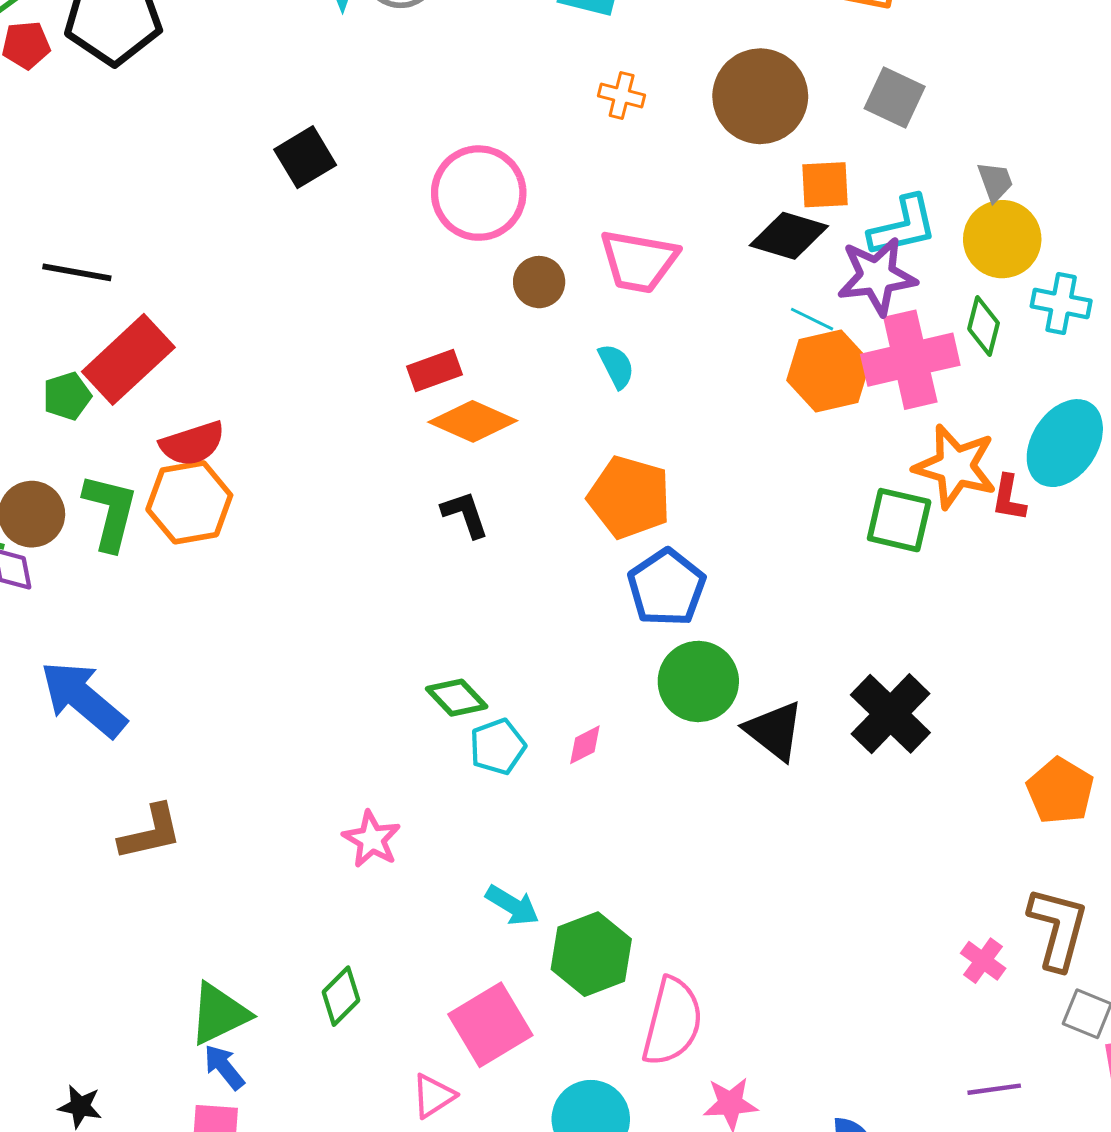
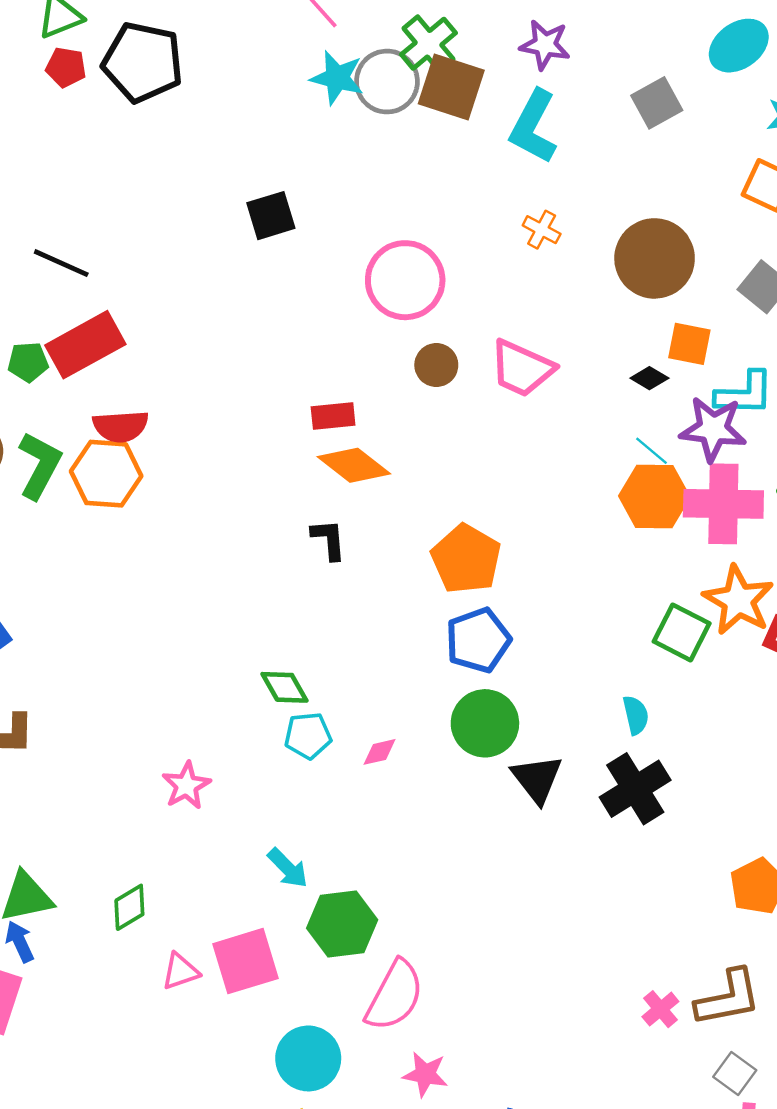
black diamond: (789, 236) -> (649, 378), size x0.6
cyan semicircle: (616, 366) -> (636, 715), moved
brown L-shape: (1058, 928) -> (728, 998), turned 50
pink triangle: (433, 1096) -> (180, 971), moved

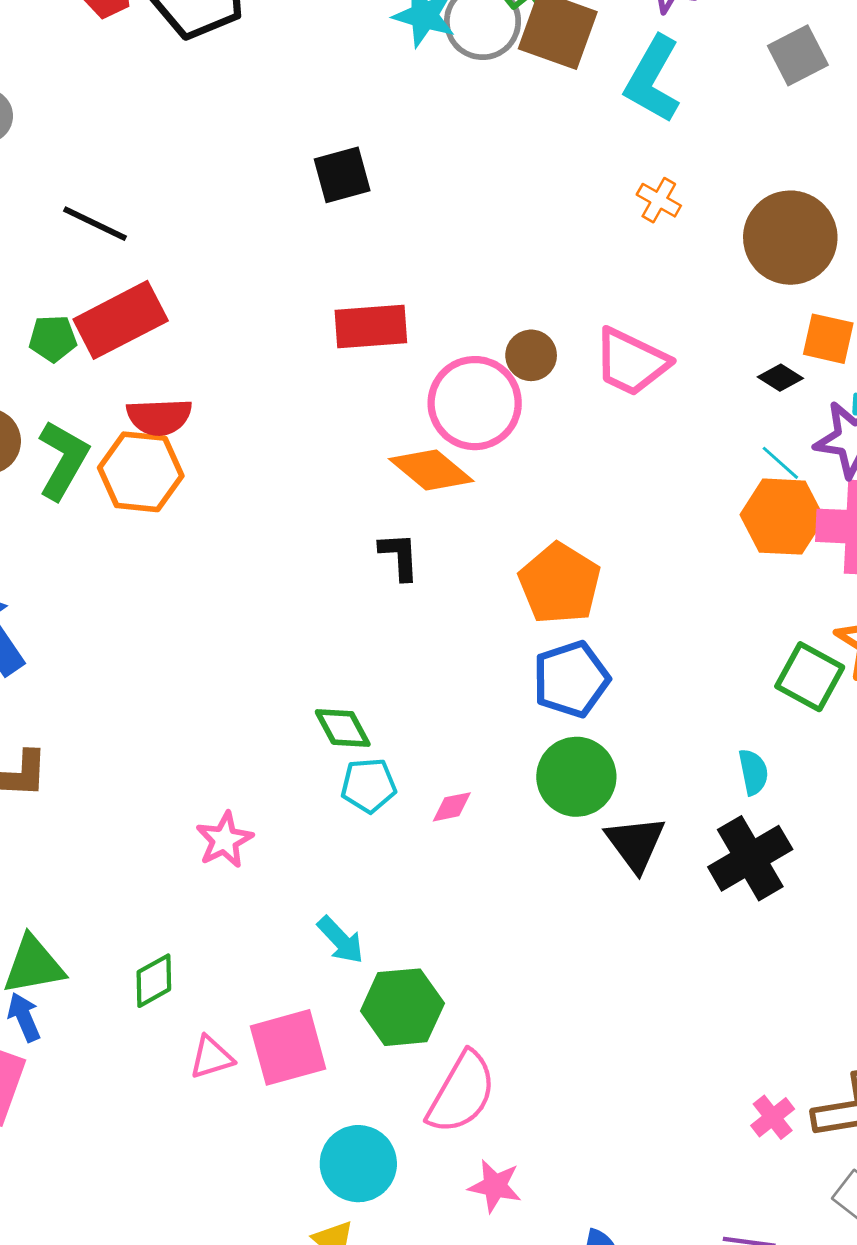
pink circle: (405, 280) -> (475, 403), moved
red rectangle: (333, 416) -> (371, 327), moved, size x1.4

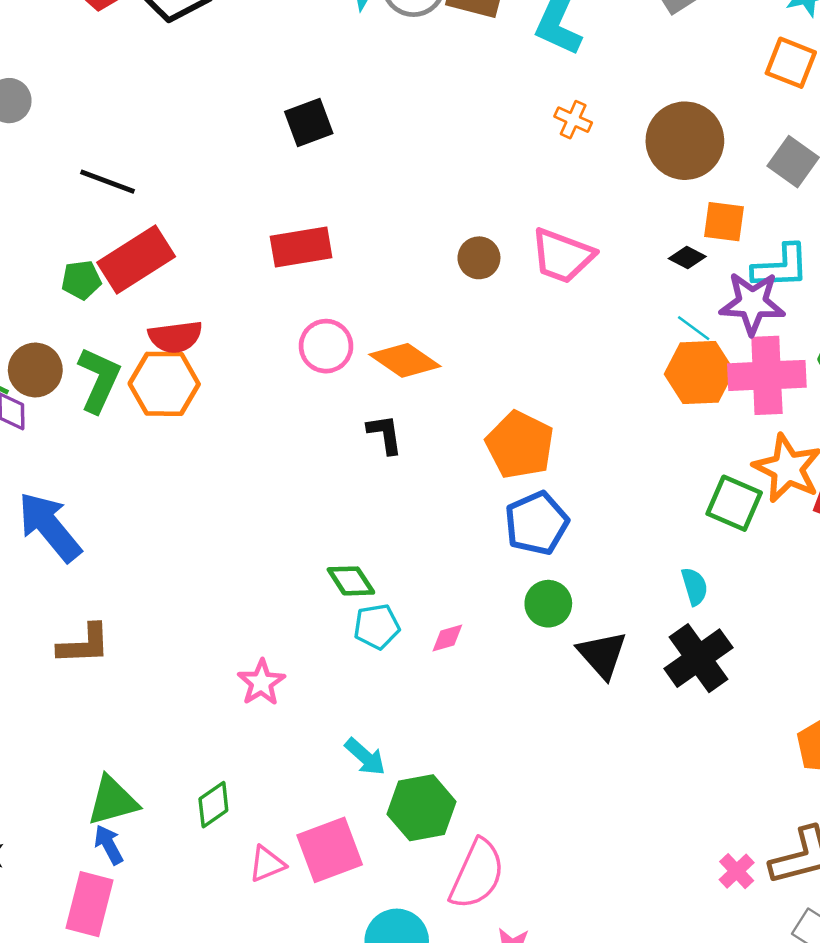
red rectangle: (371, 327) -> (301, 247), moved
pink circle: (475, 403) -> (326, 346), moved, size x0.7
green circle: (576, 777) -> (548, 604), size x0.7

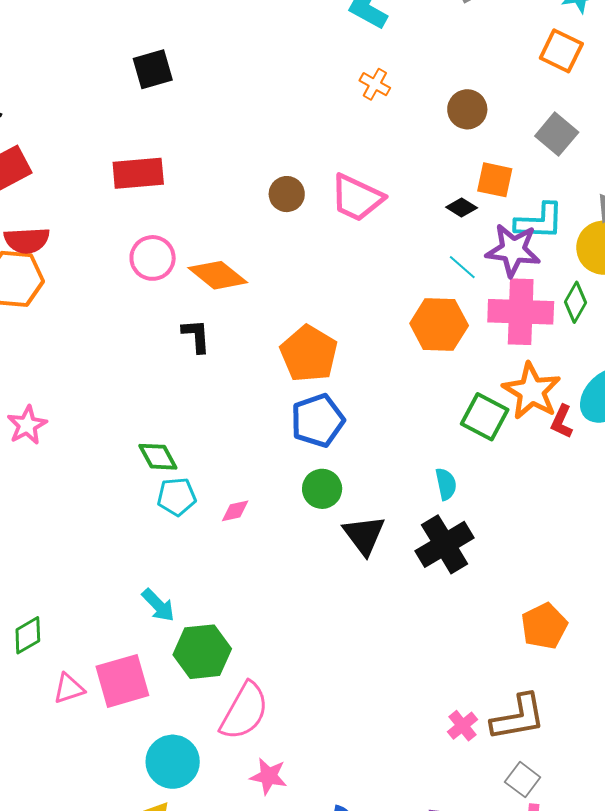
brown circle: (685, 141) -> (467, 109), size x0.6
orange hexagon: (699, 373) -> (439, 324), moved
pink star: (261, 683) -> (27, 425), moved

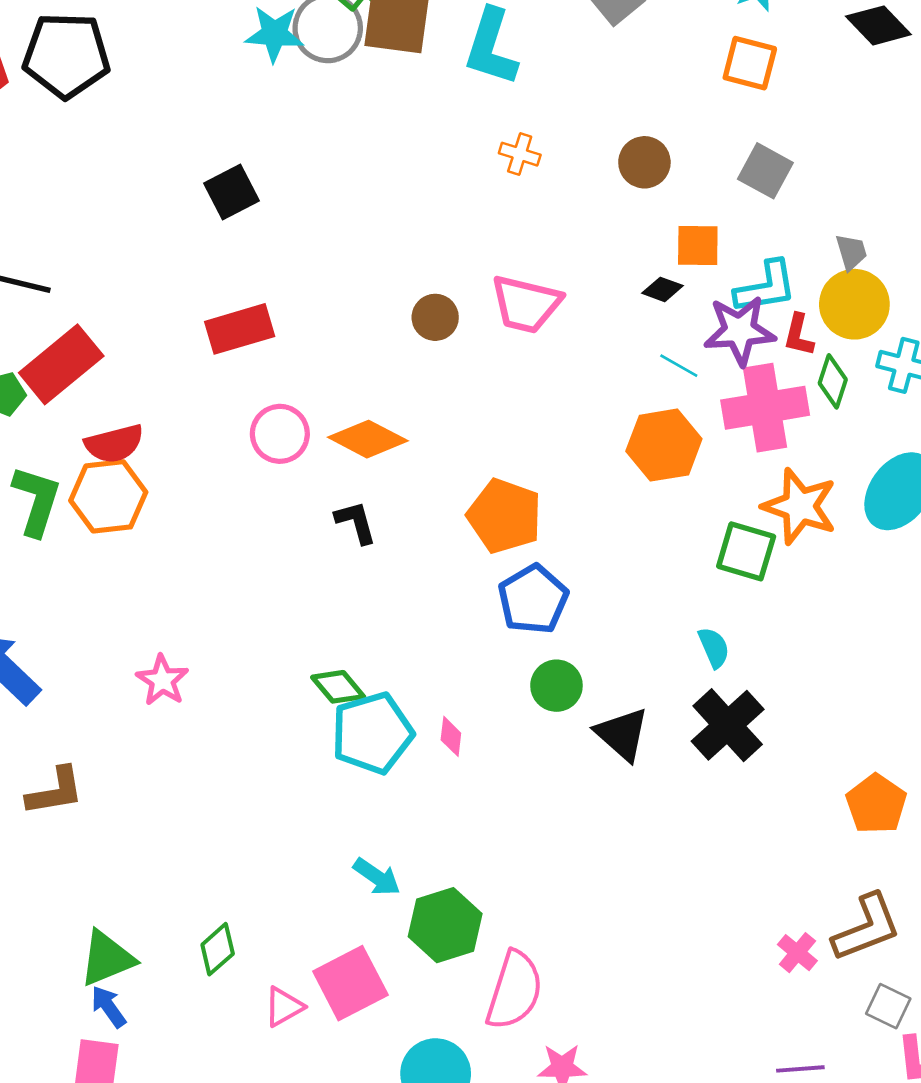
red L-shape: (562, 422) -> (799, 335), moved
cyan pentagon: (177, 497) -> (372, 733), size x1.6
pink diamond: (235, 511) -> (451, 736), turned -60

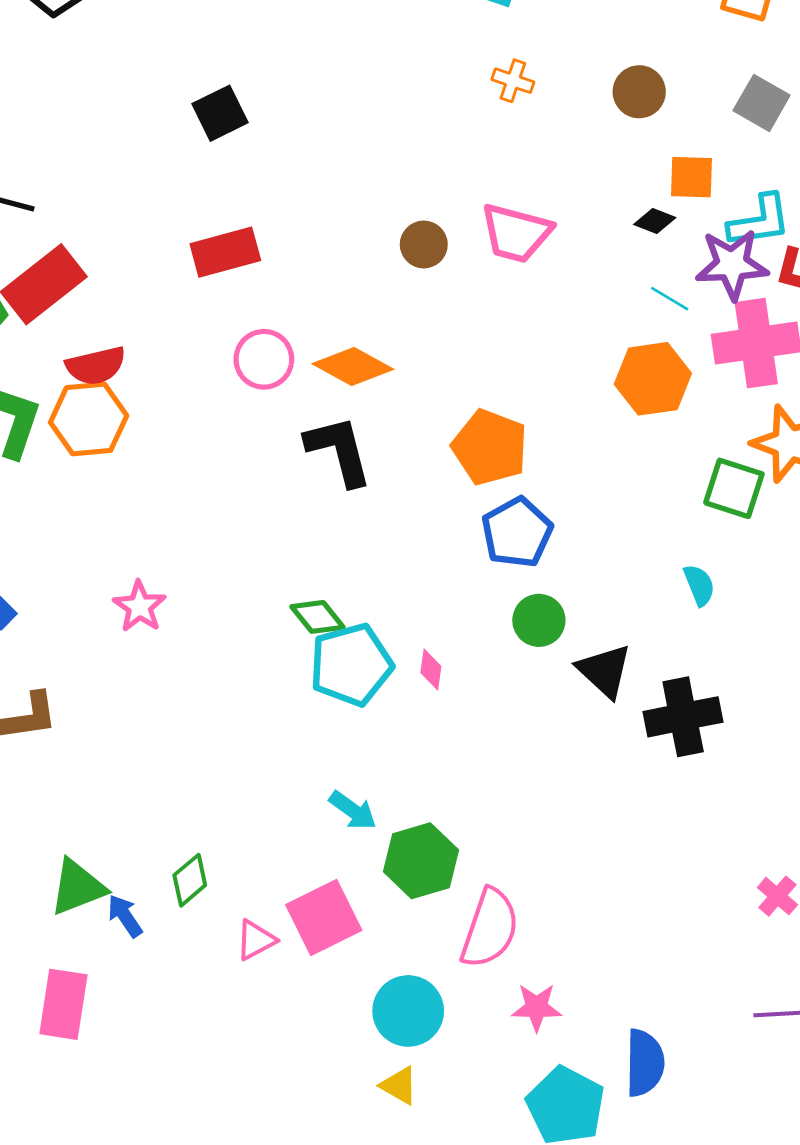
black L-shape: (356, 522) -> (339, 450), size x1.6
black cross: (728, 725) -> (683, 717), moved, turned 30
blue arrow: (108, 1007) -> (125, 916), moved

